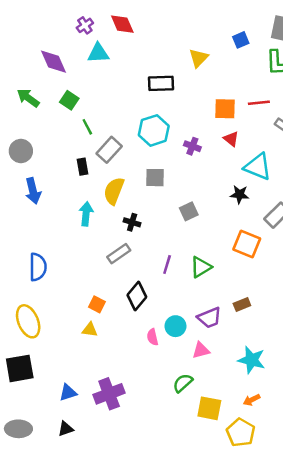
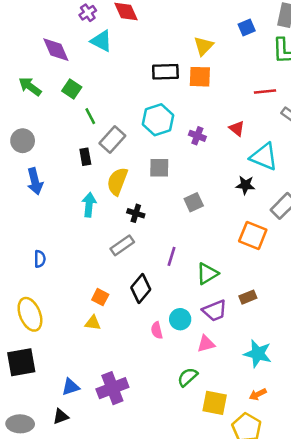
cyan triangle: (98, 53) -> (101, 41), turned 30
orange square: (225, 109) -> (200, 77), moved
blue semicircle: (38, 267) -> (40, 259), size x0.6
green triangle: (201, 267) -> (207, 274), moved
black triangle: (66, 429) -> (61, 416), moved

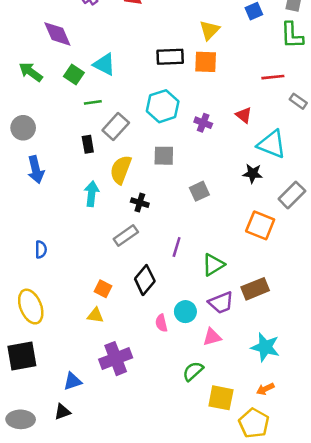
cyan triangle: (101, 41) -> (104, 64), moved
green line: (90, 116) -> (93, 102), turned -70
brown rectangle: (248, 297) -> (255, 289), size x1.5
purple cross: (112, 388) -> (116, 359), moved

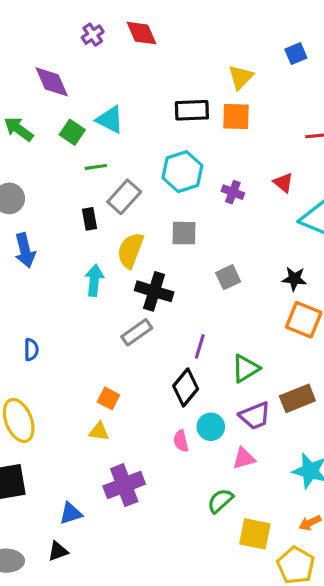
black star: (253, 173) -> (294, 279), moved
black cross: (140, 203) -> (154, 291), size x1.6
black diamond: (145, 280) -> (186, 387), moved

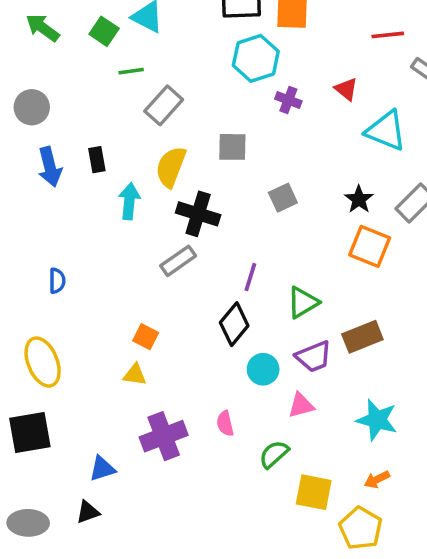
cyan hexagon: (182, 172) -> (256, 58), moved
black rectangle: (90, 219) -> (97, 160), moved
black star: (294, 279) -> (359, 199), turned 30
pink semicircle: (181, 441) -> (225, 423), moved

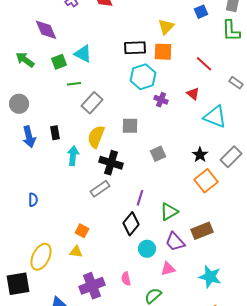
green square: (104, 31) -> (59, 62), turned 35
red line: (388, 35) -> (204, 64), moved, turned 48
orange square: (370, 246) -> (206, 181), turned 30
purple trapezoid: (314, 357) -> (175, 242), turned 70
yellow ellipse: (43, 362) -> (41, 257), moved, turned 48

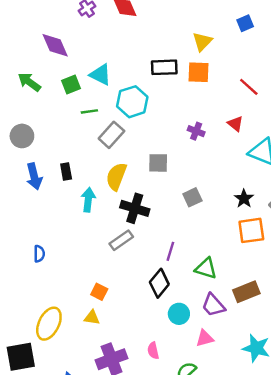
cyan hexagon: (143, 77) -> (132, 102), moved
orange square: (206, 181) -> (251, 230), turned 30
green triangle: (169, 212) -> (206, 268), turned 48

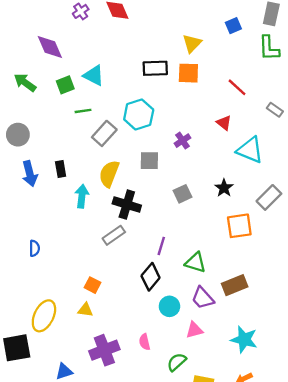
cyan hexagon: (132, 102) -> (139, 114), moved
purple cross: (196, 131) -> (183, 141), moved, turned 35
black star: (244, 199) -> (224, 188), moved

